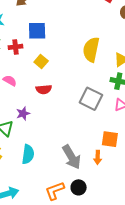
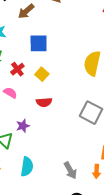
red cross: (15, 47) -> (17, 69), moved, turned -32
gray arrow: (71, 157) -> (70, 170), size x0.7

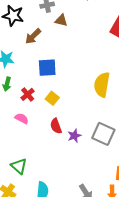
red semicircle: (44, 102) -> (56, 126), turned 77
purple star: (23, 126) -> (74, 136), moved

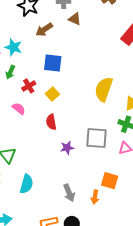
gray square: (103, 134) -> (97, 138), turned -30
purple star: (74, 136) -> (67, 148), moved

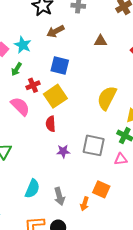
brown triangle: (75, 19) -> (100, 41), moved, turned -32
yellow square: (52, 94) -> (55, 96), size x1.6
pink semicircle: (19, 109) -> (20, 106), size x1.5
cyan semicircle: (26, 184) -> (32, 189), moved

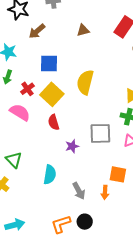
yellow semicircle: (107, 98) -> (85, 82), moved
cyan semicircle: (32, 189) -> (50, 175), moved

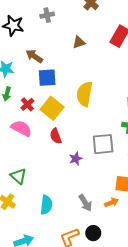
brown arrow: (37, 31) -> (34, 56), moved, turned 78
cyan semicircle: (50, 175) -> (46, 205), moved
orange arrow: (105, 192) -> (112, 202), turned -112

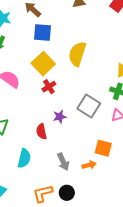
red cross: (27, 104) -> (49, 87), moved
red semicircle: (56, 136) -> (41, 132), moved
gray square: (103, 144) -> (89, 106), turned 30

